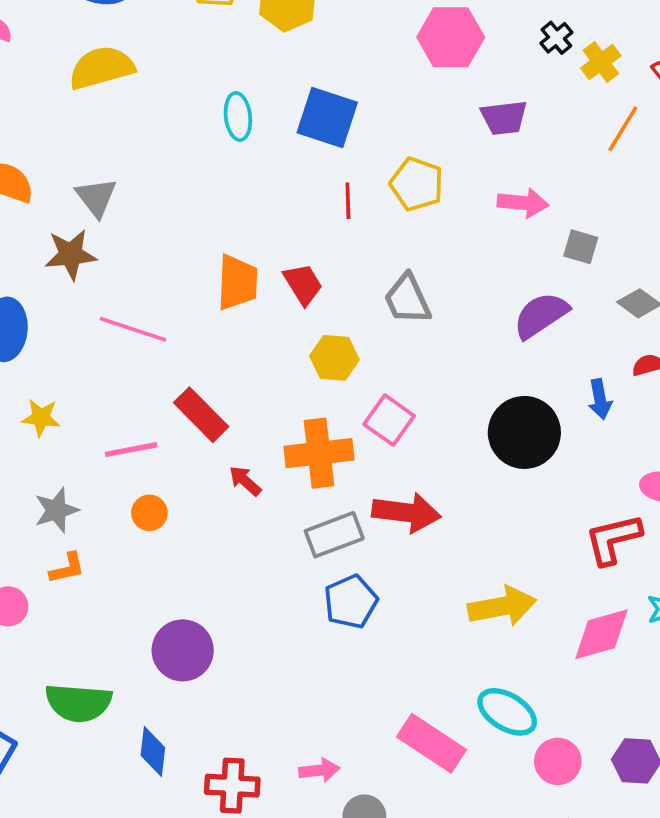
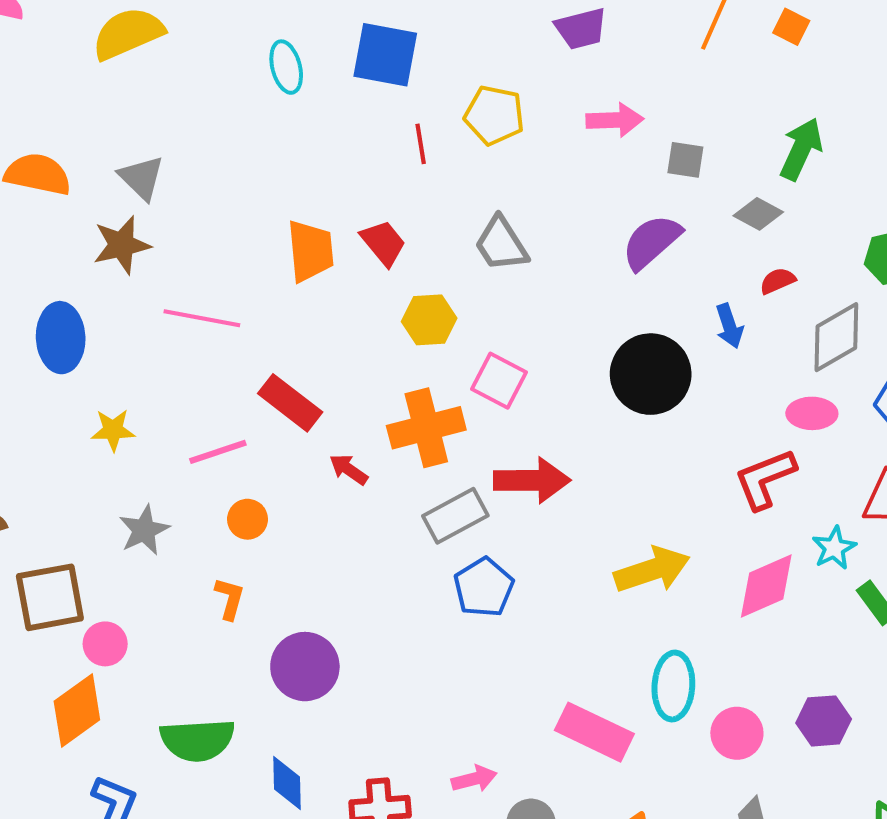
orange L-shape: (67, 568) -> (230, 599), moved, turned -54
cyan ellipse: (507, 712) -> (673, 686), turned 70

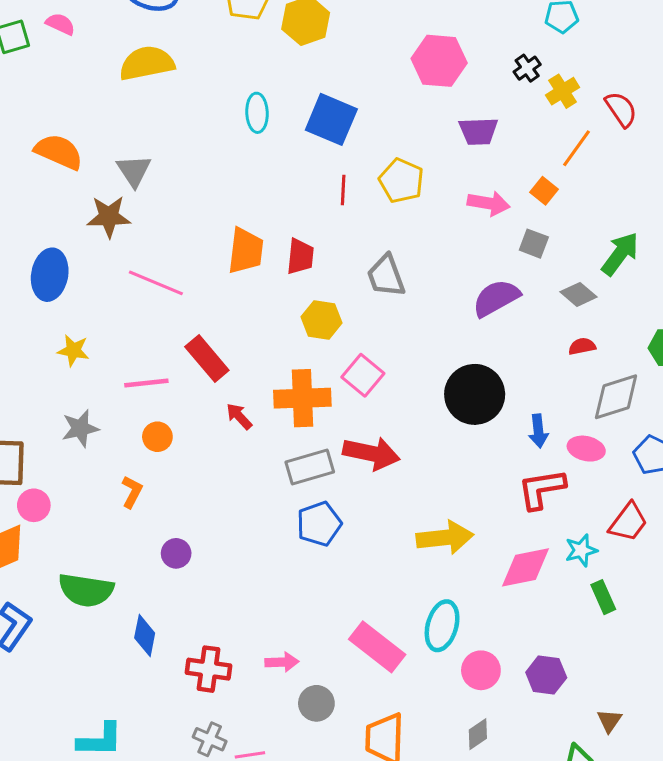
orange square: (791, 27) -> (544, 191), moved
red trapezoid: (383, 243) -> (300, 256), turned 33
blue arrow: (729, 326) -> (538, 431), moved
purple circle: (305, 667) -> (176, 553), size x0.6

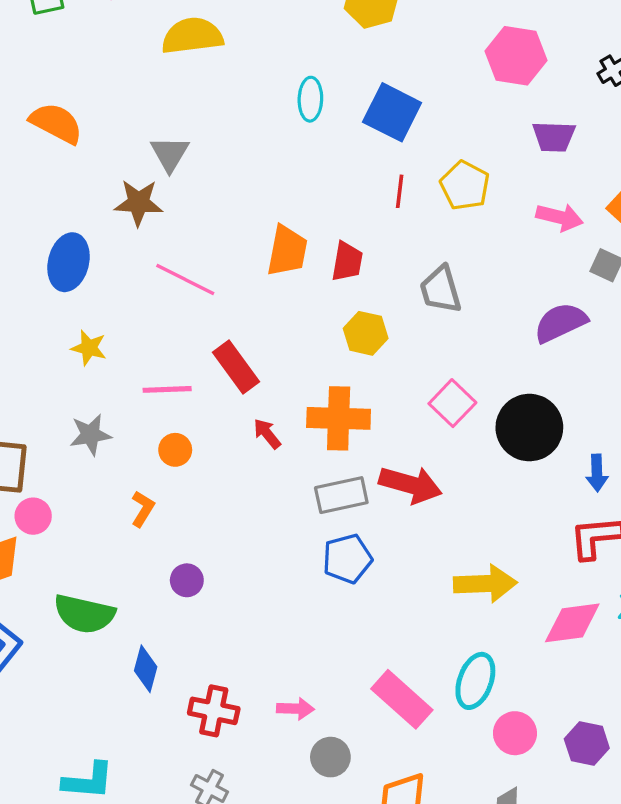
orange semicircle: (59, 152) -> (56, 123), moved
pink square: (363, 375) -> (452, 403), moved

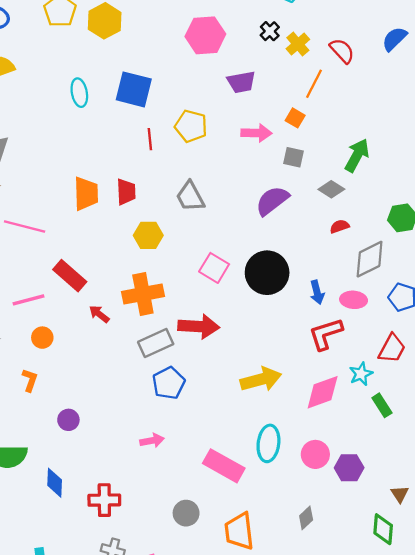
pink arrow: (295, 709) -> (152, 441), moved
pink circle: (515, 733) -> (315, 454), moved

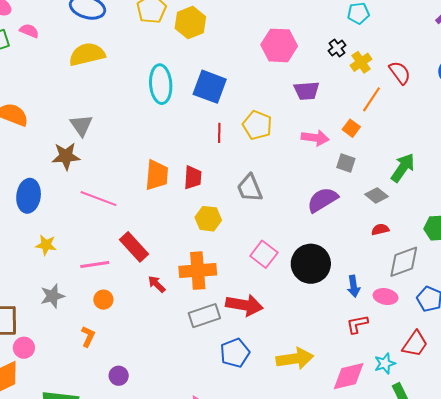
cyan ellipse: (79, 93) -> (161, 84), size x1.5
red L-shape: (326, 334) -> (357, 324), size x0.7
blue pentagon: (169, 383) -> (235, 353), moved

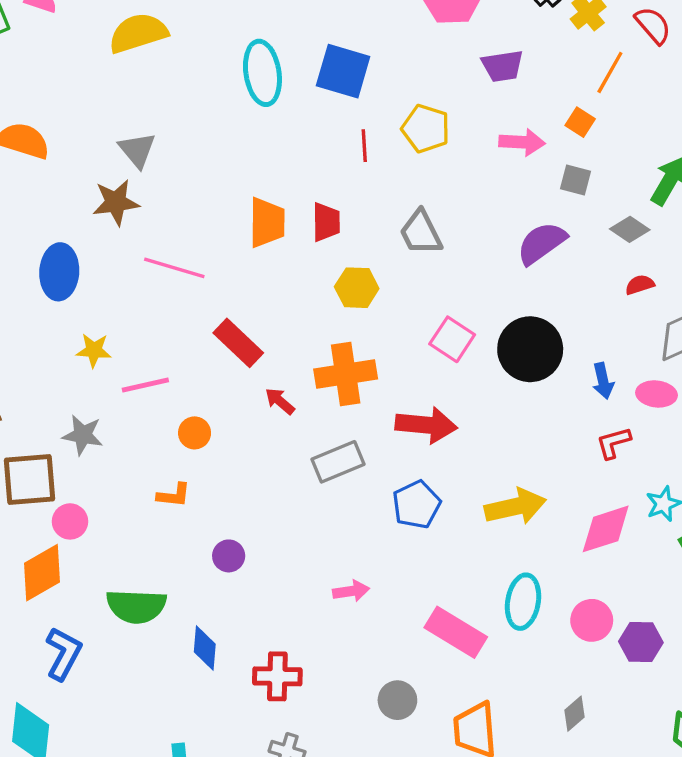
pink line: (95, 264) -> (145, 385), moved
gray star: (52, 296) -> (83, 435), moved, turned 30
gray rectangle: (204, 316) -> (338, 462), moved
orange L-shape: (88, 336) -> (174, 495), turned 75

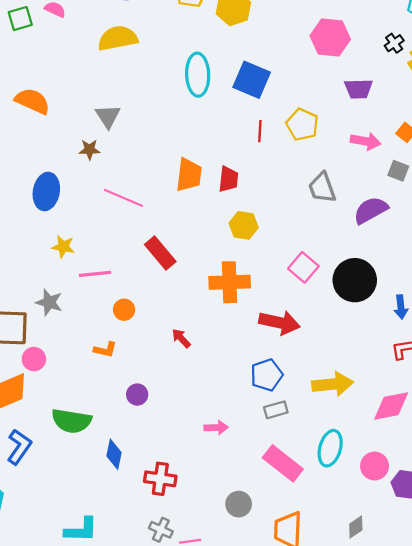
brown star: (116, 202) -> (90, 150), size x0.7
gray trapezoid: (421, 233) -> (322, 188), moved
red arrow: (280, 401) -> (181, 338), moved
gray rectangle: (338, 462) -> (276, 410), moved, size x0.7

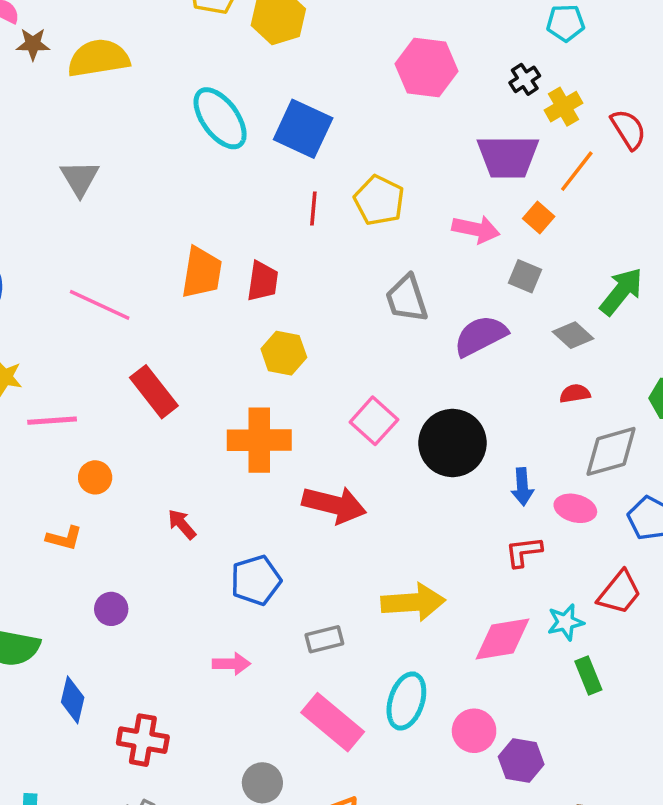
cyan ellipse: (198, 75) -> (220, 118), turned -36
purple trapezoid: (358, 89) -> (508, 157), moved, size x1.4
brown star: (90, 150) -> (33, 44), moved
blue pentagon: (267, 375) -> (256, 580), moved

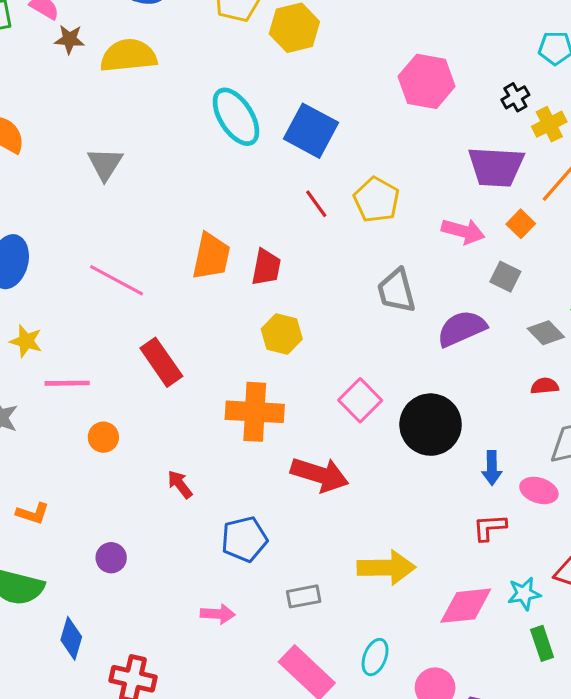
red line: (313, 208) -> (316, 204), turned -44
orange L-shape: (64, 538) -> (33, 513), moved
cyan ellipse: (406, 701) -> (375, 657), size x0.7

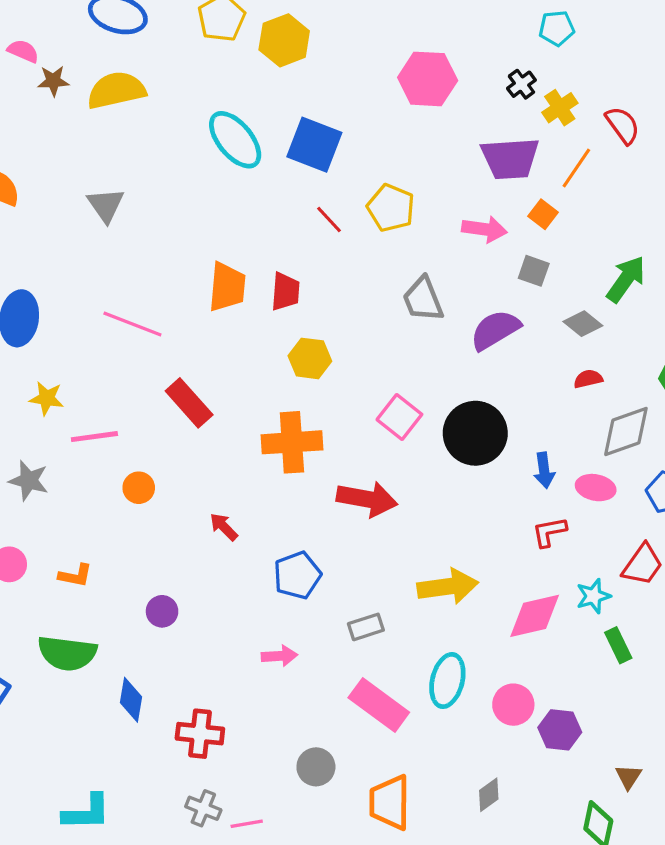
cyan ellipse: (375, 657) -> (447, 681), size x1.4

